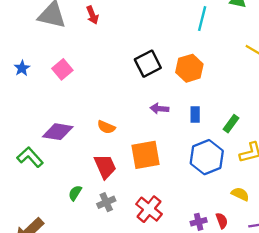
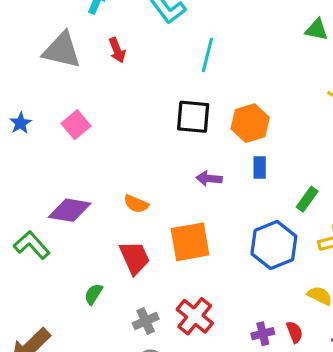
cyan line: (202, 19) -> (207, 55), moved
black square: (148, 64) -> (193, 117), turned 32
blue rectangle: (195, 114) -> (260, 167), moved
gray cross: (106, 202) -> (146, 321), moved

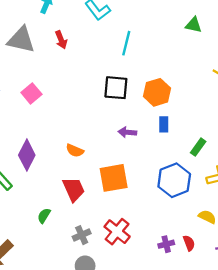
green triangle: (317, 30) -> (194, 25), moved
purple diamond: (70, 210) -> (27, 155), turned -72

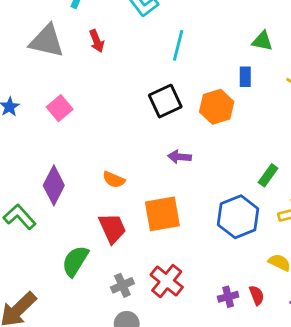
green triangle: (194, 25) -> (262, 41), moved
black square: (116, 88) -> (165, 101), turned -30
blue rectangle: (164, 124) -> (245, 77), moved
green semicircle: (44, 216) -> (75, 261), size x1.6

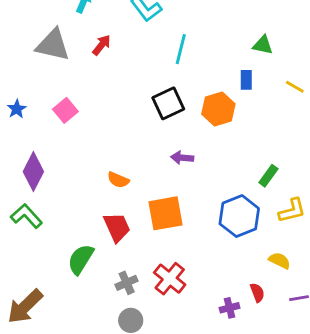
red arrow: (97, 41) -> (102, 45), turned -120
purple diamond: (54, 185) -> (33, 172), moved
purple cross: (228, 297) -> (229, 308), moved

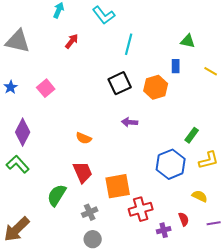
gray triangle: (53, 45) -> (18, 41), moved
orange square: (166, 213) -> (118, 186), moved
red cross: (170, 279) -> (141, 209), moved, turned 35

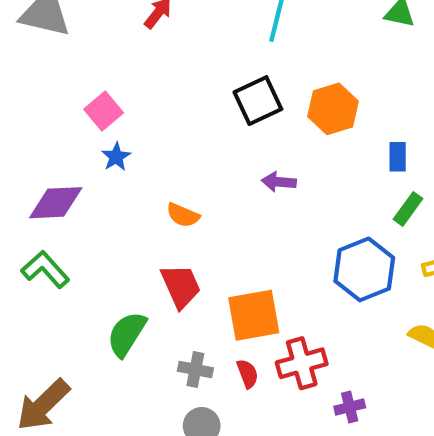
blue rectangle: (176, 66) -> (398, 157), moved
blue star: (11, 87) -> (116, 157), moved
purple diamond: (23, 132) -> (56, 203), turned 60
gray cross: (90, 212) -> (195, 370), turned 35
red semicircle: (184, 219) -> (248, 374), moved

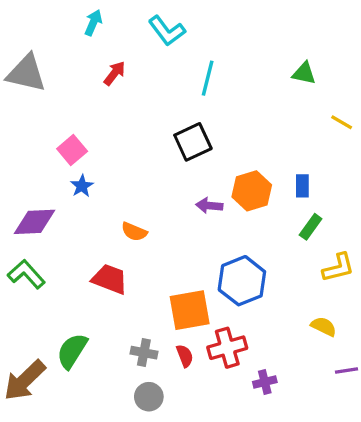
orange hexagon: (333, 109) -> (252, 191), moved
blue hexagon: (364, 269) -> (242, 281), moved
red trapezoid: (181, 286) -> (110, 279), moved, turned -45
green semicircle: (127, 334) -> (72, 351), moved

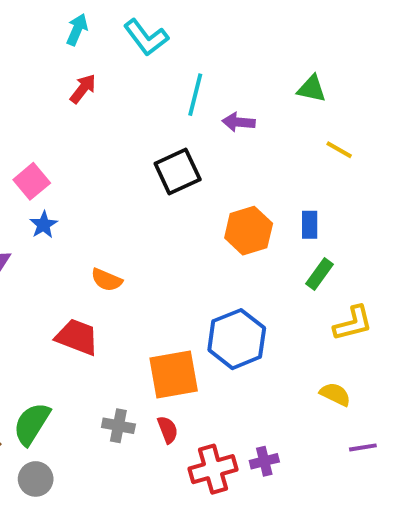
cyan arrow: (93, 23) -> (77, 30), moved
yellow line: (342, 122) -> (339, 150), moved
purple arrow: (209, 206) -> (239, 122), moved
red cross: (227, 348) -> (213, 469), moved
gray circle: (149, 397) -> (36, 479), moved

